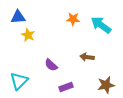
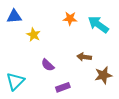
yellow star: (28, 35) -> (34, 35), moved
brown star: (106, 85) -> (103, 75), moved

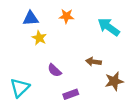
blue triangle: (14, 16) -> (31, 18), moved
orange star: (70, 18) -> (66, 16), moved

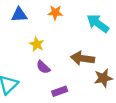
yellow star: (39, 38) -> (37, 44), moved
brown arrow: (94, 62) -> (83, 58), size x1.5

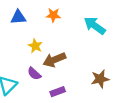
brown arrow: (83, 58) -> (54, 60), moved, turned -30
purple semicircle: (43, 67) -> (34, 74), moved

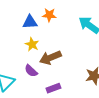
blue triangle: (18, 17) -> (30, 22), moved

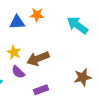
yellow star: (32, 44) -> (14, 52), moved

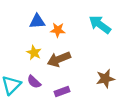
orange star: (37, 15) -> (58, 30), moved
purple semicircle: (18, 72) -> (34, 82), moved

